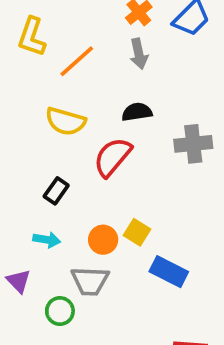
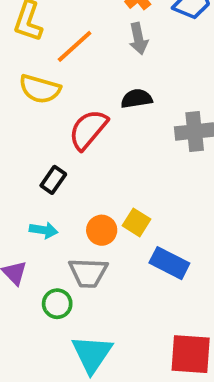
yellow semicircle: (66, 121) -> (40, 89), moved
red semicircle: (112, 157) -> (88, 130), moved

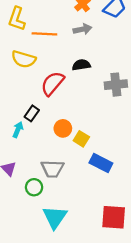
gray arrow: (138, 39) -> (82, 29), turned -90
orange line: (75, 46) -> (44, 34), turned 45
cyan arrow: (44, 230) -> (18, 130), moved, turned -77
orange circle: (102, 230) -> (63, 128), moved

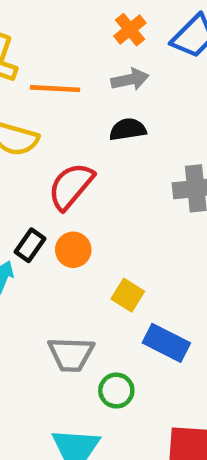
black semicircle: (81, 65) -> (128, 129), moved
orange circle: (63, 128) -> (73, 250), moved
green circle: (34, 187) -> (116, 391), moved

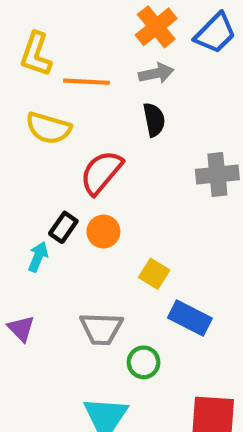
orange cross: (130, 30) -> (156, 27), size x1.4
black semicircle: (128, 129) -> (154, 120), turned 88

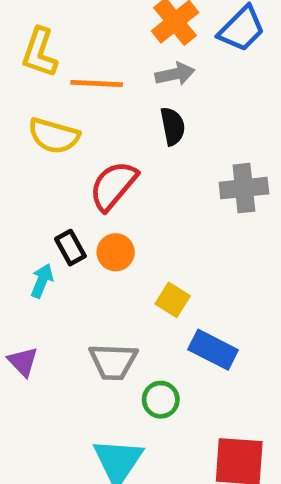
black rectangle: (63, 227) -> (70, 248), turned -64

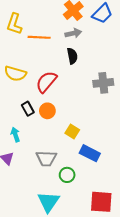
yellow semicircle: (54, 136) -> (15, 74), moved
cyan arrow: (42, 281) -> (15, 135), moved, turned -40

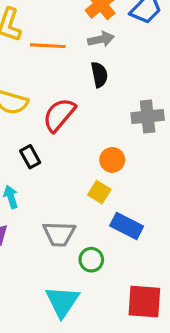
orange circle: (47, 111) -> (112, 160), moved

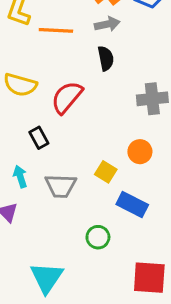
orange circle: (112, 160) -> (140, 152), moved
gray trapezoid: (59, 234) -> (61, 186), moved
cyan triangle: (62, 302) -> (47, 278), moved

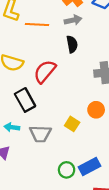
black rectangle: (39, 138) -> (25, 100), size x1.5
cyan arrow: (20, 177) -> (12, 127), turned -64
blue rectangle: (132, 205) -> (90, 167), moved, turned -55

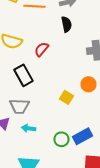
red semicircle: (45, 72) -> (42, 49), size x0.7
cyan arrow: (12, 127) -> (28, 128), moved
gray trapezoid: (40, 134) -> (20, 106), moved

